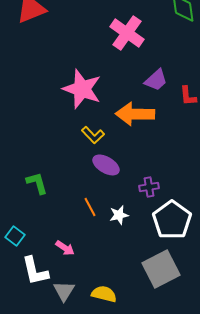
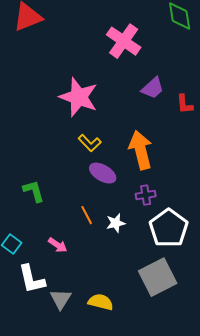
orange arrow: (135, 114) -> (141, 150), moved, turned 75
pink arrow: (65, 248) -> (58, 245), moved

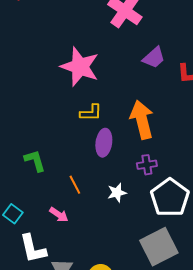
yellow L-shape: (90, 143) -> (91, 113), turned -45
purple ellipse: (103, 173) -> (104, 143), turned 68
orange line: (87, 215) -> (75, 185), moved

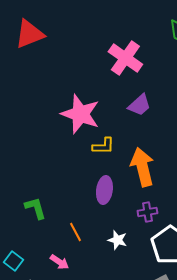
purple trapezoid: (154, 58) -> (139, 105), moved
yellow L-shape: (91, 113) -> (103, 146), moved
white star: (117, 193) -> (117, 240), turned 30

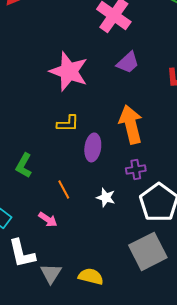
yellow L-shape: (103, 146) -> (68, 123), moved
green L-shape: (35, 208) -> (24, 165), turned -135

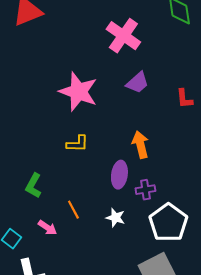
orange arrow: (131, 124) -> (140, 145), size x0.7
purple ellipse: (93, 147) -> (119, 175), moved
pink arrow: (48, 219) -> (47, 228), moved

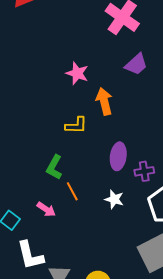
pink star: (78, 92) -> (77, 73), size x0.6
orange arrow: (140, 145) -> (104, 101), moved
green L-shape: (33, 186) -> (54, 167), moved

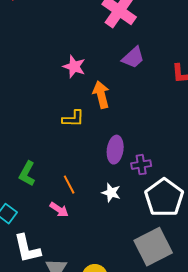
green L-shape: (54, 167) -> (27, 174), moved
pink arrow: (46, 209) -> (59, 210), moved

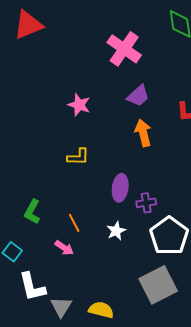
orange arrow: (101, 95) -> (143, 133), moved
white star: (111, 193) -> (116, 231), turned 30

